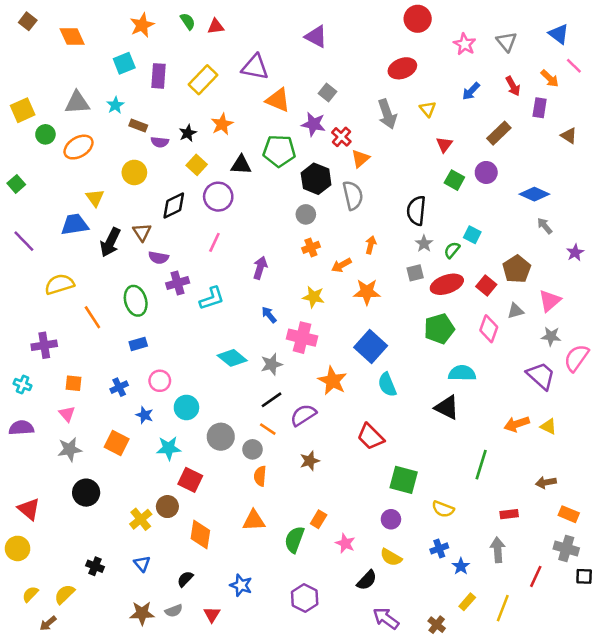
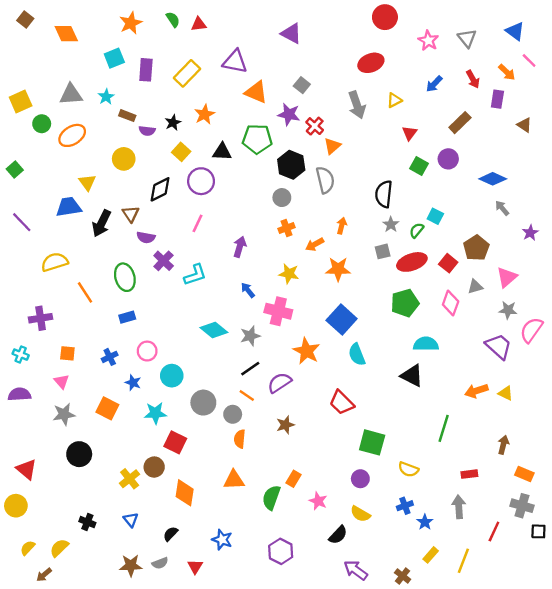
yellow triangle: (428, 109) -> (394, 100), turned 42
purple cross: (178, 283) -> (164, 261), turned -30
brown arrow: (546, 482) -> (503, 445), turned 114

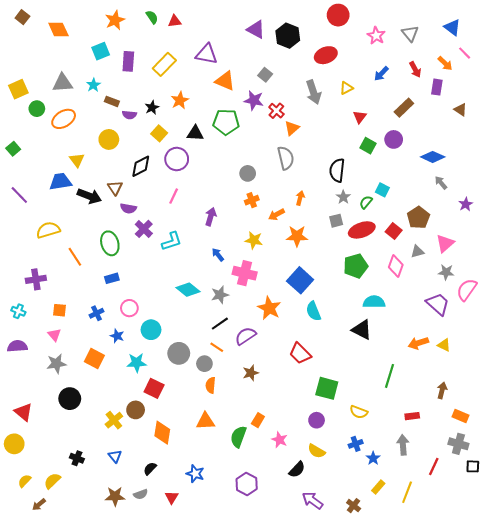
black hexagon: (291, 165) -> (288, 36), moved
black arrow: (101, 223) -> (89, 196), turned -95

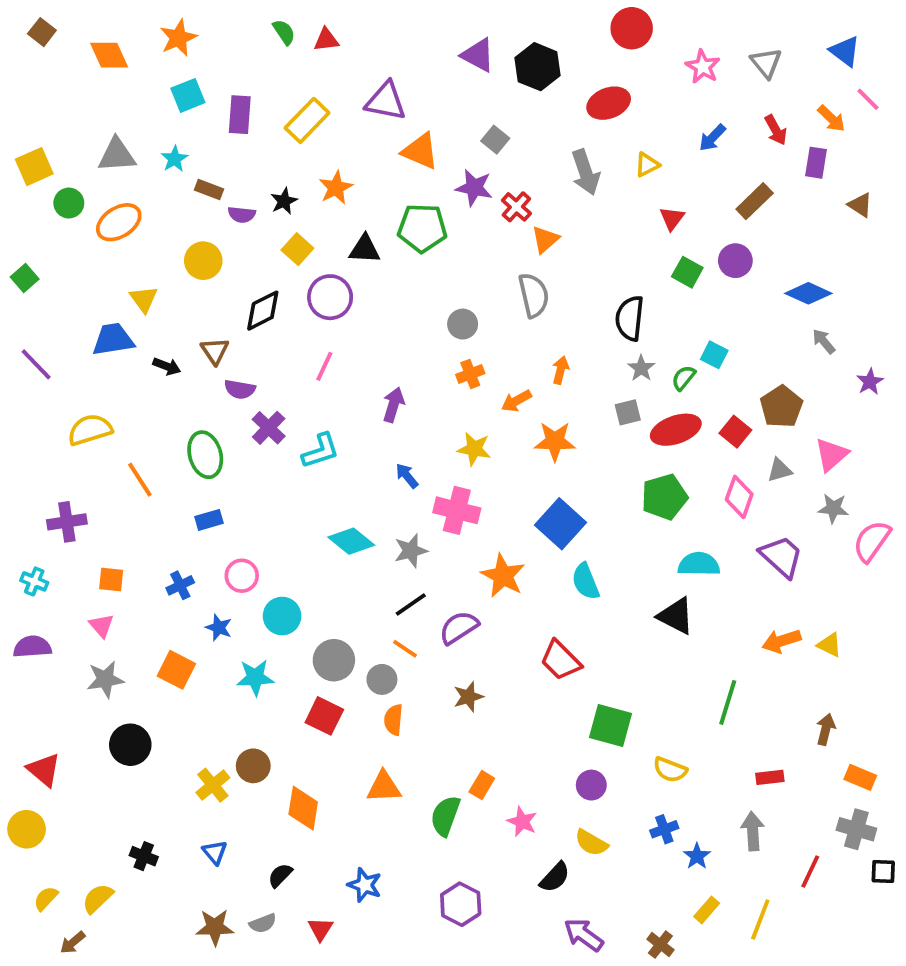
orange star: (115, 20) -> (178, 38), moved
black arrow: (89, 196) -> (167, 366), size x0.6
purple trapezoid: (438, 304) -> (781, 556), moved
red square: (154, 388) -> (324, 716), moved

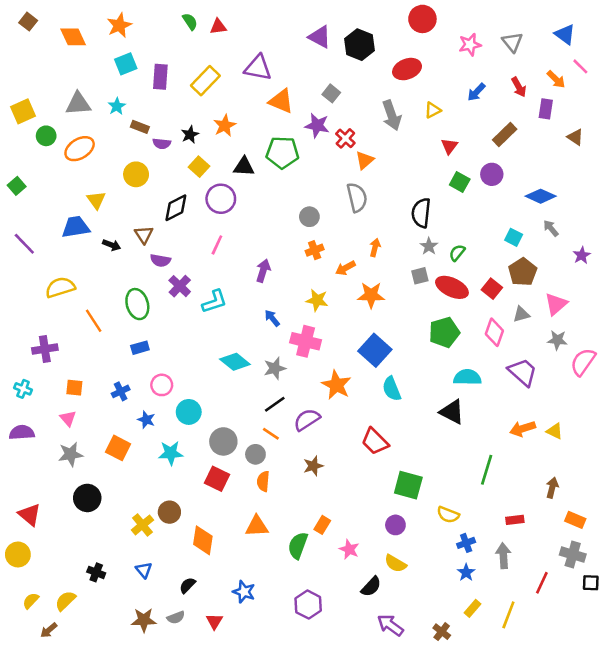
pink star: (703, 67) -> (470, 45), turned 30
cyan square: (714, 355) -> (514, 237), moved
red ellipse: (676, 430) -> (452, 287), turned 44
blue cross: (664, 829) -> (466, 543), moved

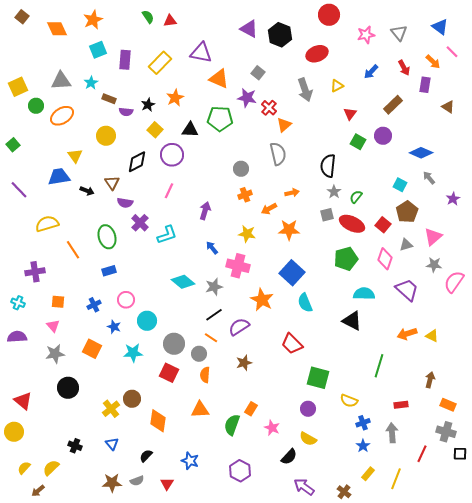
orange arrow: (375, 248) -> (292, 193), turned 64

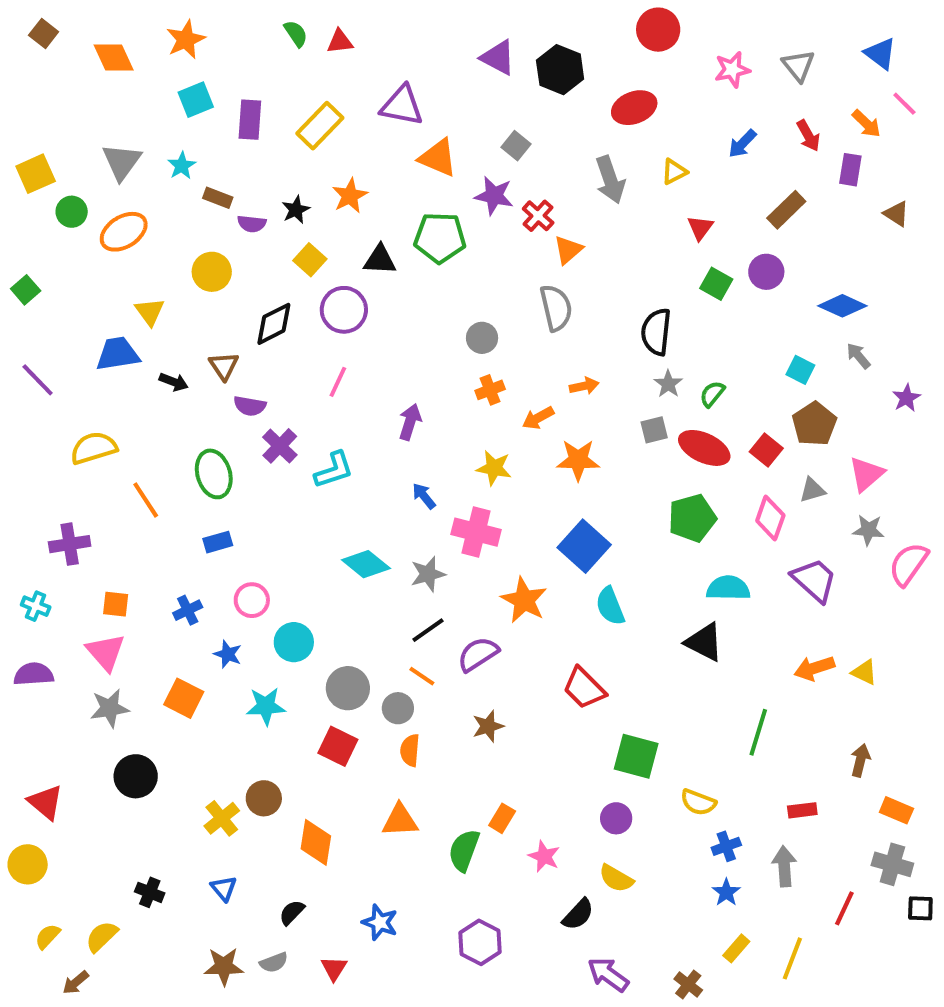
gray triangle: (61, 81) -> (122, 162), turned -50
pink triangle: (53, 326) -> (106, 652), size x1.5

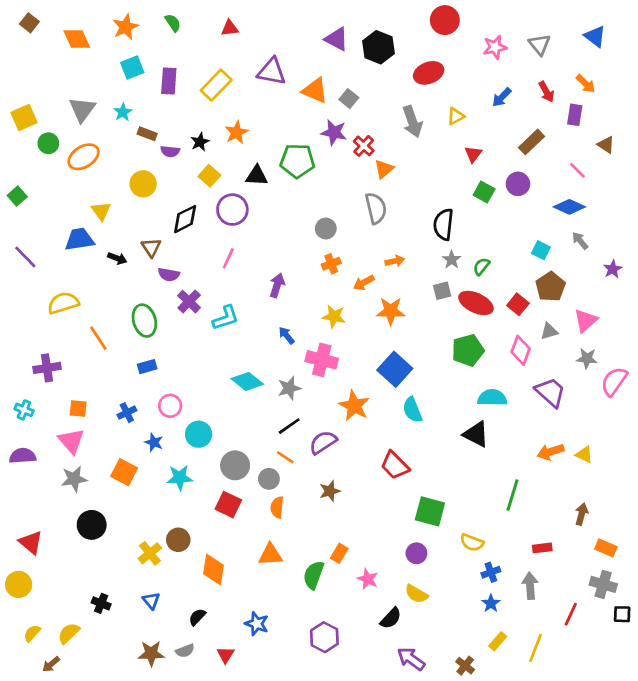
green semicircle: (296, 34) -> (173, 23), moved
pink line: (904, 104) -> (577, 170), moved
orange triangle: (438, 158) -> (315, 90), moved

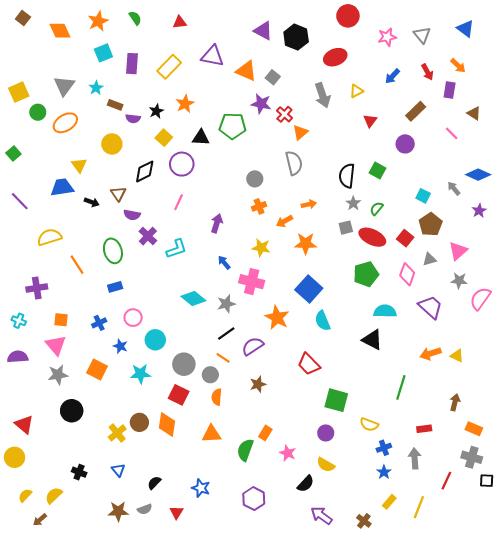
green square: (484, 192) -> (378, 170), moved
blue diamond: (569, 207) -> (478, 175), moved
orange diamond: (213, 570) -> (167, 424), moved

